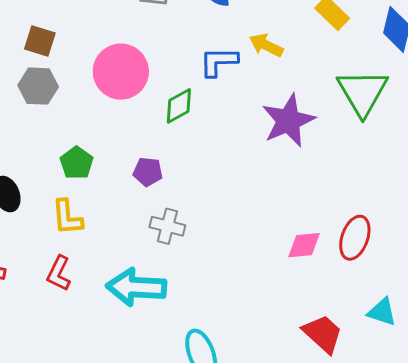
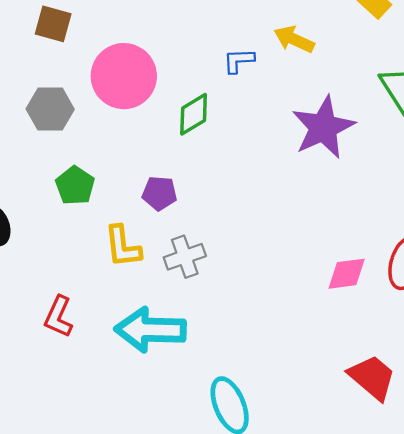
brown square: (40, 41) -> (53, 24), moved
blue L-shape: (219, 62) -> (239, 61), size x0.7
gray hexagon: (38, 86) -> (50, 109), moved
yellow L-shape: (67, 217) -> (123, 246), moved
gray cross: (167, 226) -> (185, 257), turned -32

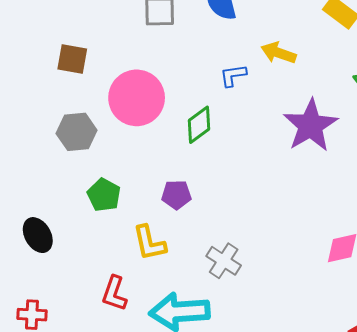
gray cross: (185, 257) -> (224, 261), moved, turned -32
red L-shape: (59, 317) -> (114, 293), moved

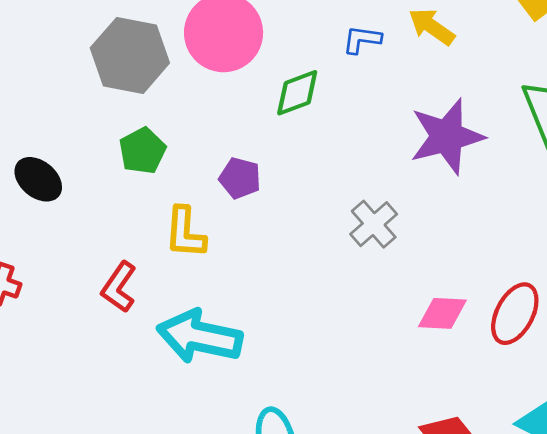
gray hexagon: (77, 132) -> (130, 55), size x1.4
black ellipse: (38, 235) -> (38, 179), turned -36
gray cross: (224, 261) -> (374, 224), moved

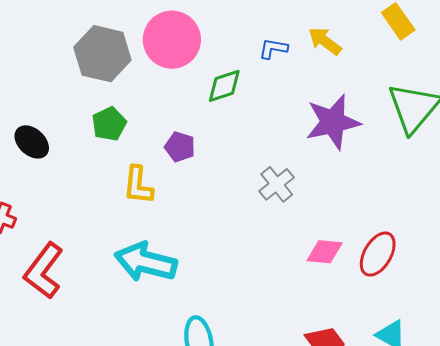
red L-shape: (119, 287) -> (44, 271), moved, size x1.5

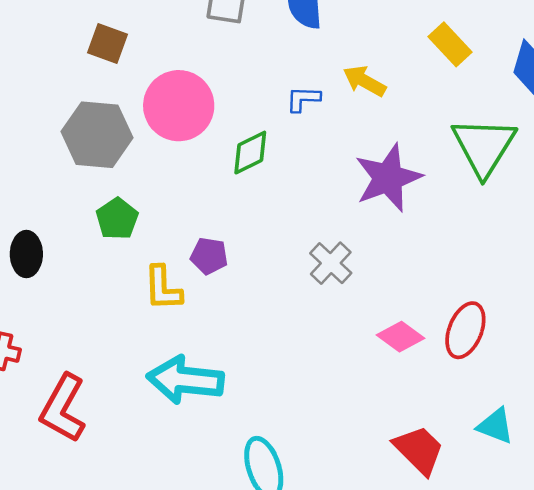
black ellipse: (32, 142) -> (26, 254), turned 56
purple pentagon: (180, 147) -> (209, 256), moved
pink diamond: (325, 252) -> (401, 337), turned 39

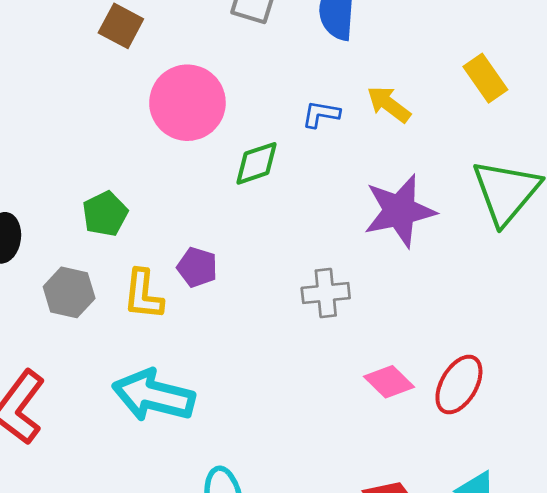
gray hexagon: (97, 135) -> (69, 292), moved, size x0.7
gray cross: (331, 263) -> (326, 293), turned 33

